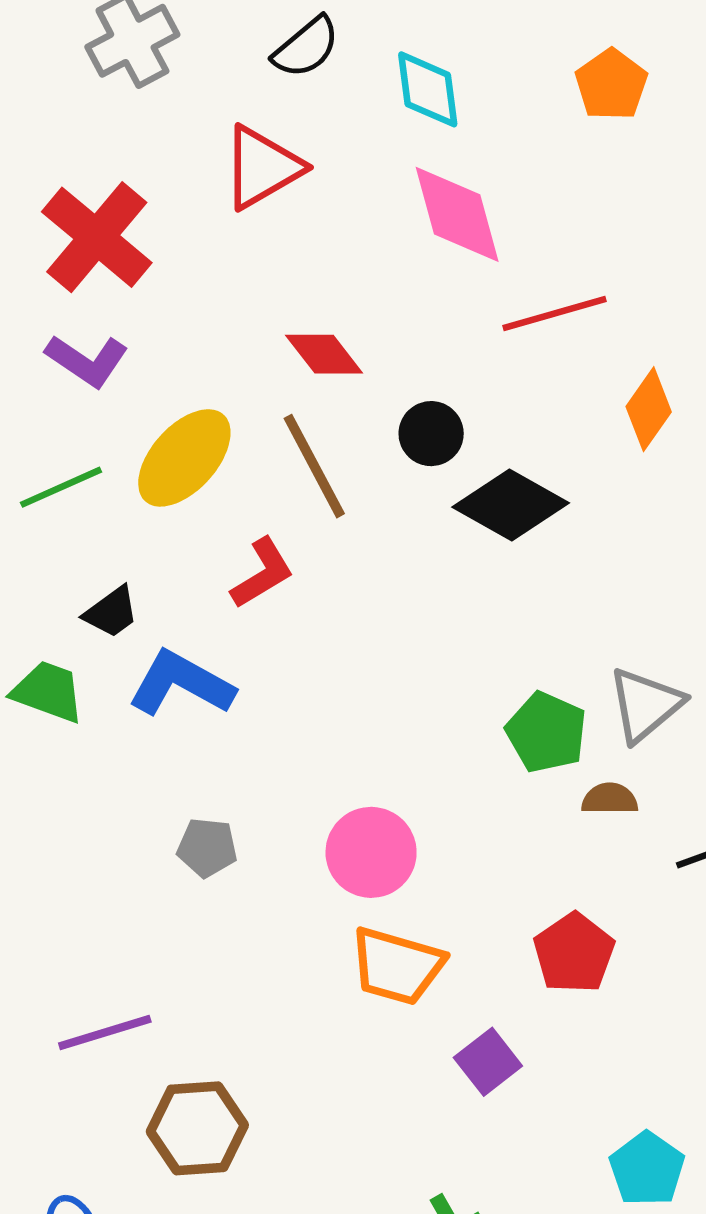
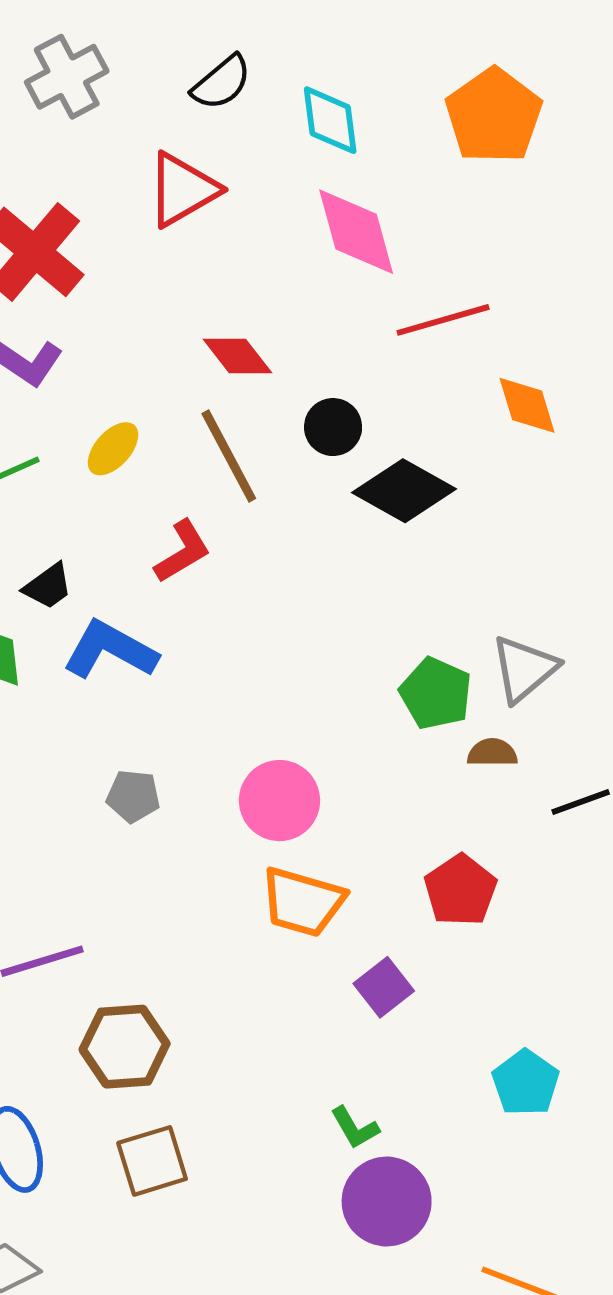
orange pentagon: (611, 85) -> (494, 116), size x1.5
orange diamond: (649, 409) -> (527, 405), turned -52
yellow ellipse: (184, 458) -> (113, 449), size x0.6

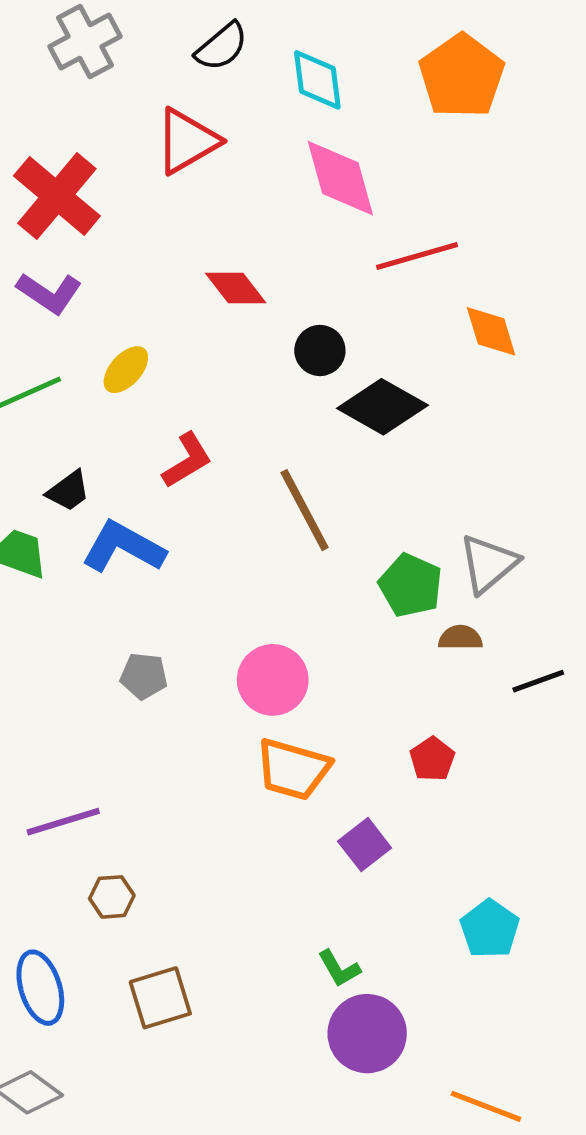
brown line: (229, 456) -> (305, 510), moved
red pentagon: (460, 890) -> (432, 759), size x0.7
brown hexagon: (125, 1047) -> (112, 897), moved, size x0.6

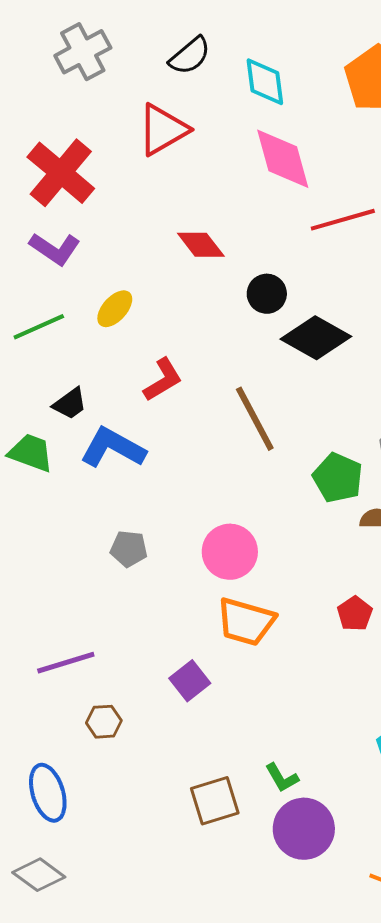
purple square: (365, 845) -> (190, 681), moved
brown square: (160, 998) -> (215, 801), moved

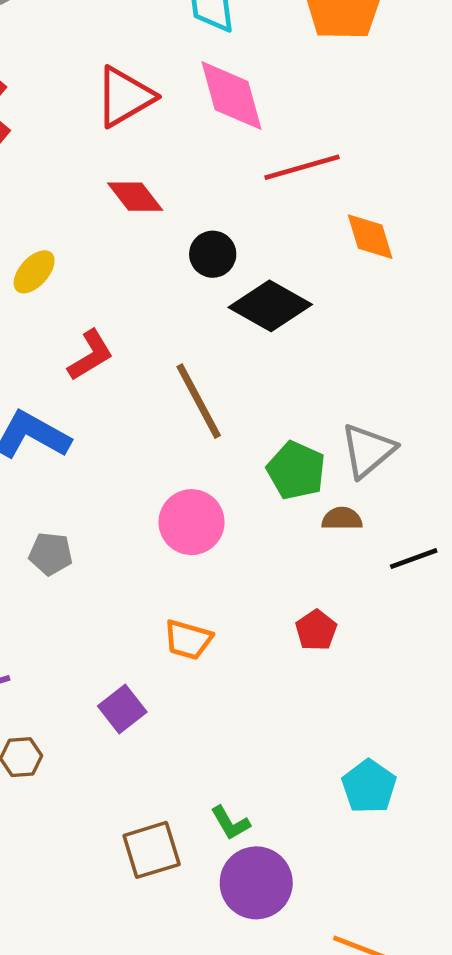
red triangle: (163, 130) -> (125, 97), moved
pink circle: (230, 552) -> (192, 522), moved
orange trapezoid: (246, 622) -> (188, 640), size x0.7

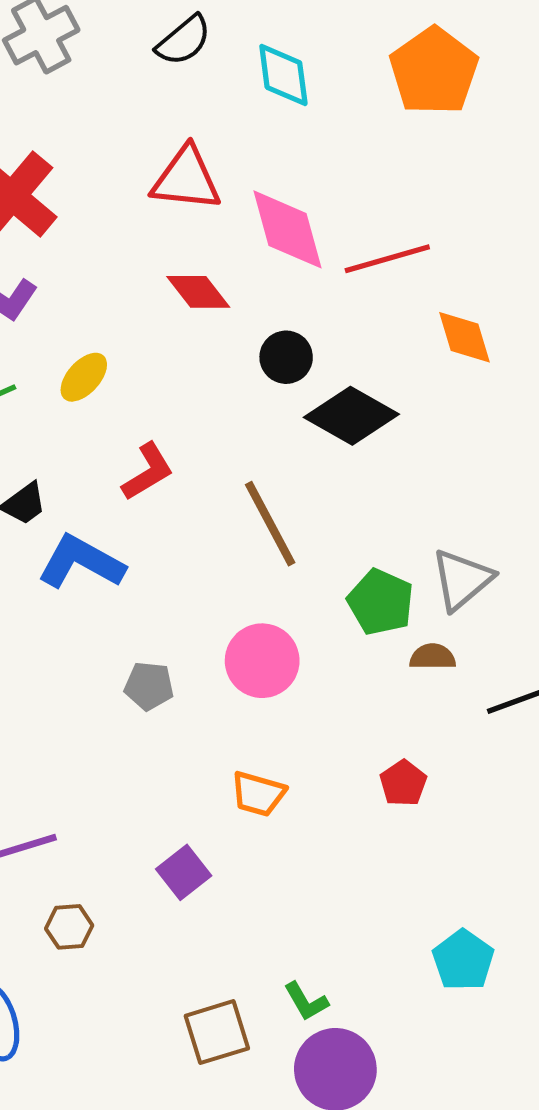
pink diamond: (231, 96) -> (287, 229), moved
red triangle: (125, 97) -> (186, 179), turned 36
gray pentagon: (51, 554) -> (149, 686), moved

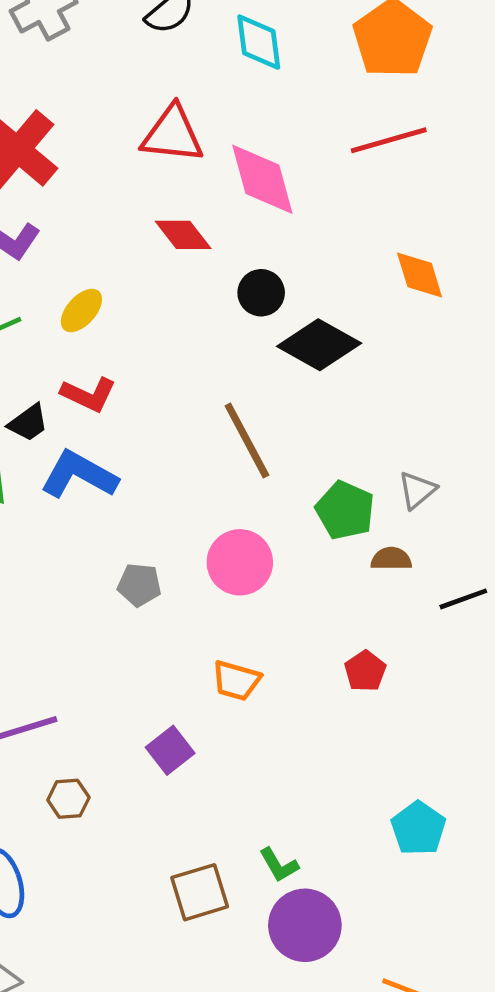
red line: (387, 259) -> (389, 140), moved
red L-shape: (148, 472) -> (89, 394), moved, turned 56
gray triangle: (462, 580) -> (417, 490), size x0.7

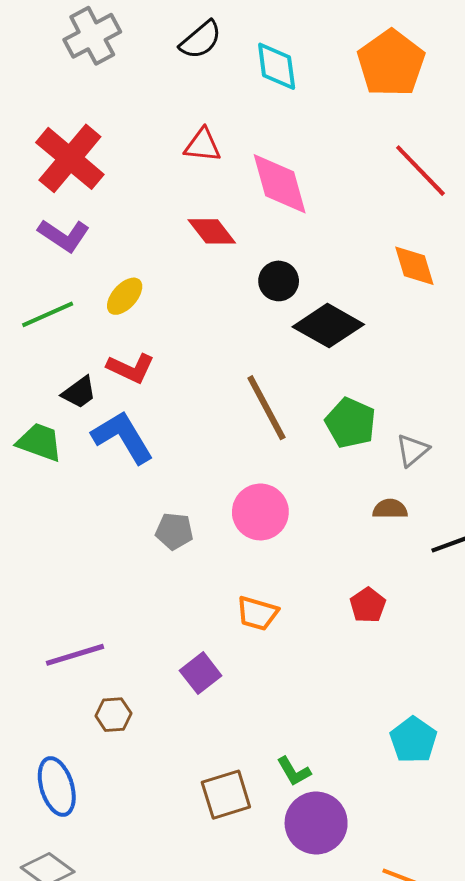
red triangle: (172, 134) -> (203, 145), size x0.7
red line: (389, 140) -> (420, 171), moved, turned 62
blue L-shape: (79, 475) -> (123, 437), turned 30
green pentagon: (345, 510) -> (351, 423), moved

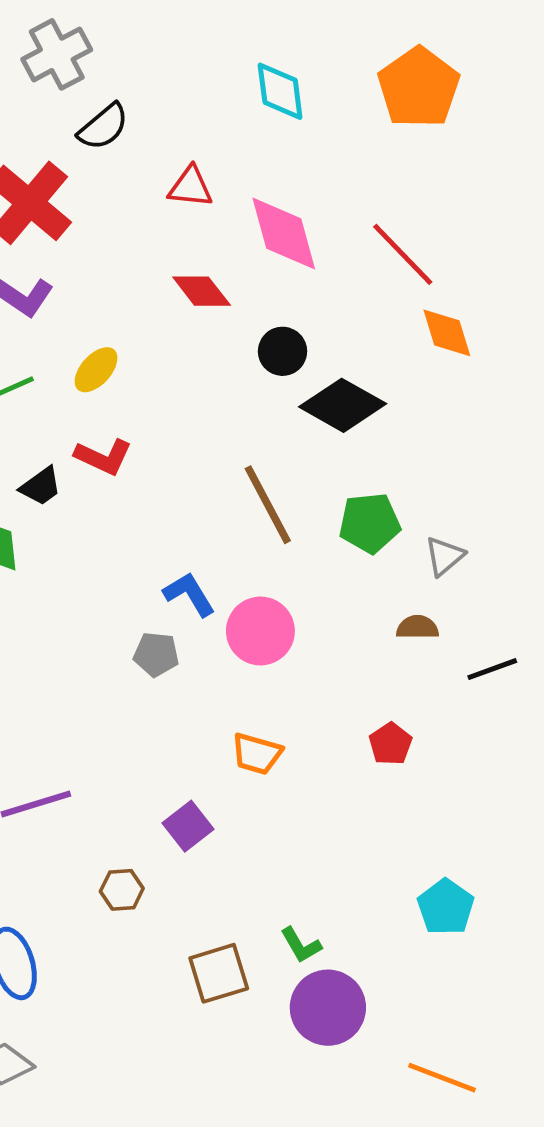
black semicircle: (201, 40) -> (103, 127), moved
red line: (420, 171) -> (403, 254), moved
green pentagon: (351, 423) -> (370, 523), turned -30
blue L-shape: (123, 437) -> (189, 594), moved, size x0.7
brown hexagon: (113, 715) -> (122, 890), moved

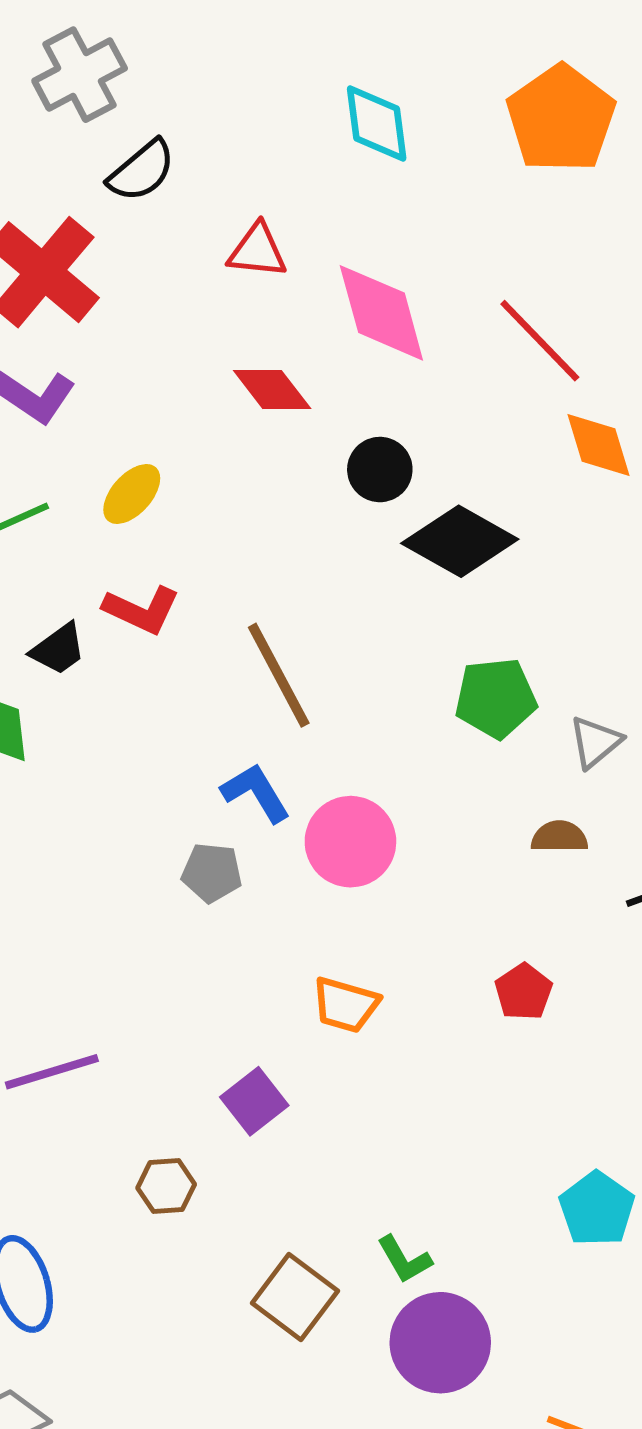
brown line: (268, 505) -> (279, 675), moved
brown square: (219, 973) -> (295, 1297), turned -36

